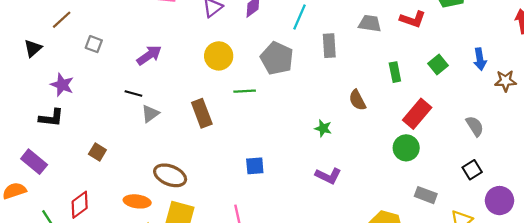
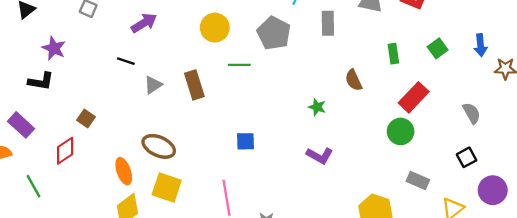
gray triangle: (150, 114) -> (153, 85), moved
orange ellipse: (137, 201) -> (124, 171), turned 60
red diamond: (80, 205) -> (65, 151), moved

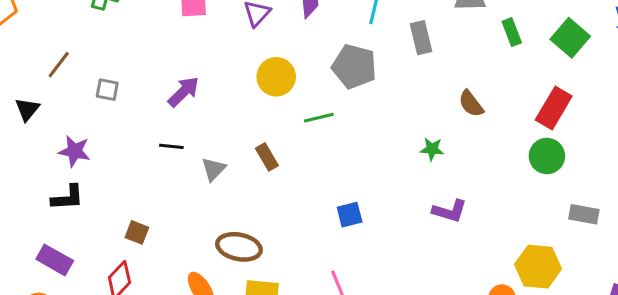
green square: (438, 48) -> (570, 38), size x1.4
green rectangle: (393, 54) -> (512, 32), moved
brown rectangle: (194, 85) -> (267, 157), size x0.7

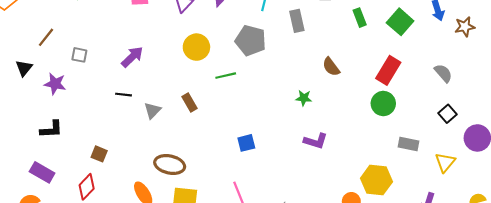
purple star: (74, 151) -> (55, 84), moved

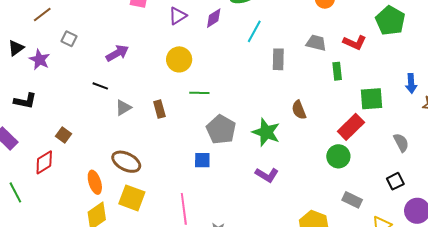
green square: (400, 22) -> (371, 99), moved, turned 30
gray pentagon: (250, 40) -> (221, 130), moved
black triangle: (24, 68) -> (16, 48), moved
green star: (304, 98) -> (266, 132), size x1.8

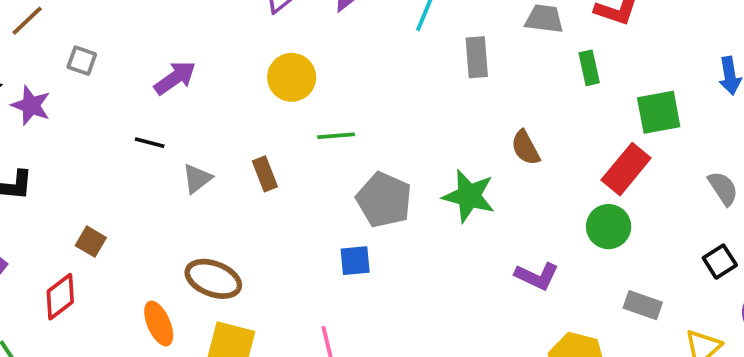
purple L-shape: (267, 175) -> (537, 276), moved

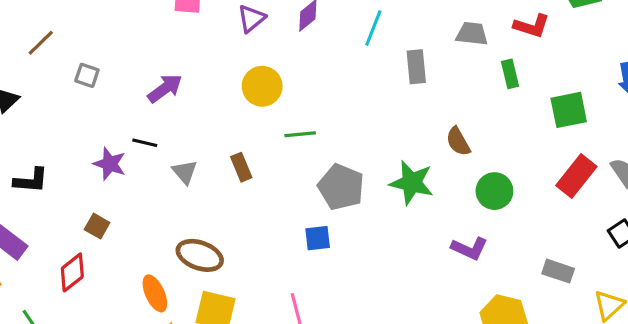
purple star: (31, 105) -> (110, 164), moved
red rectangle: (626, 169) -> (576, 176), moved
gray triangle: (197, 179) -> (185, 172), turned -32
green circle: (609, 227) -> (494, 191), moved

